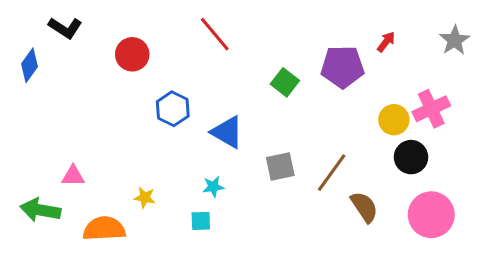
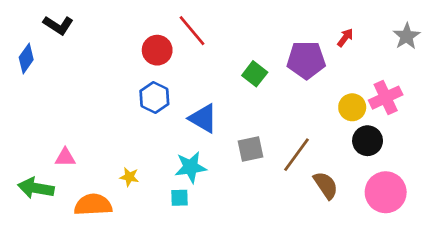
red circle: (132, 54) -> (157, 50), moved
cyan star: (213, 187) -> (191, 167), size x1.6

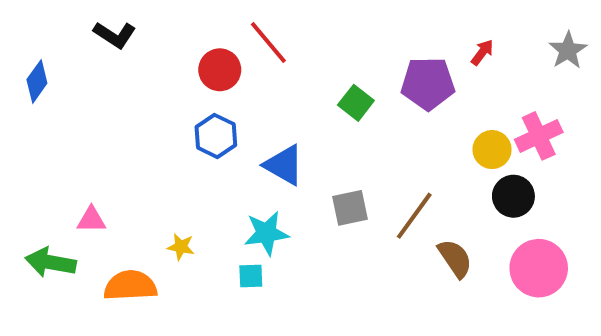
black L-shape: (58, 25) -> (115, 35), moved

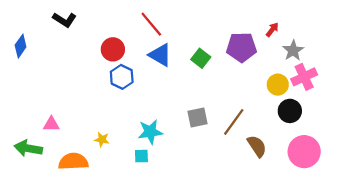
gray star: (568, 50) -> (293, 50), moved
red circle: (220, 70) -> (113, 49), moved
blue triangle: (284, 165) -> (160, 55), moved

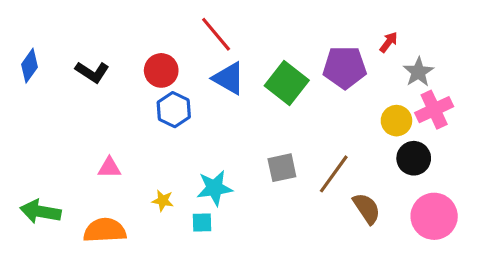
black L-shape: (65, 20) -> (92, 72), moved
green square: (201, 58) -> (287, 83), size x1.5
pink triangle: (51, 124) -> (109, 168), moved
yellow star: (102, 140) -> (163, 201), moved

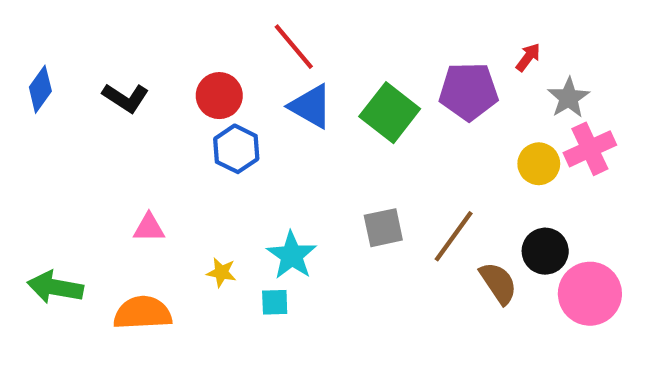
black circle: (414, 158) -> (545, 251), moved
cyan star: (215, 188) -> (292, 255), turned -30

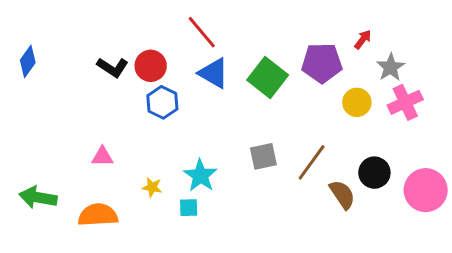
black L-shape: (126, 98) -> (113, 67), moved
yellow circle: (539, 164) -> (357, 102), moved
pink circle: (590, 294) -> (426, 190), moved

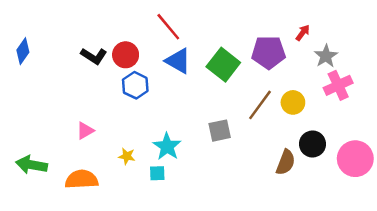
yellow circle: (357, 102) -> (293, 102), moved
pink triangle: (102, 156) -> (85, 131), turned -30
brown line: (312, 162) -> (260, 105), moved
brown semicircle: (342, 195) -> (286, 162), turned 55

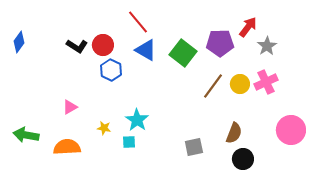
red arrow: (303, 33) -> (248, 27), size x1.5
pink cross: (338, 85) -> (266, 82), moved
gray square: (220, 131) -> (194, 147), moved
black circle: (312, 144) -> (243, 159), moved

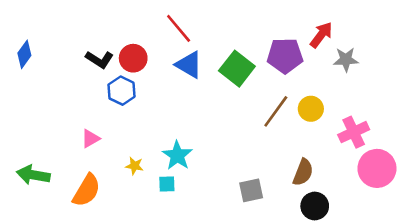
gray star: (267, 46) -> (346, 59), turned 30
blue hexagon: (111, 70) -> (122, 91), moved
pink cross: (266, 82) -> (354, 132), moved
orange semicircle: (67, 147) -> (87, 190), turned 124

